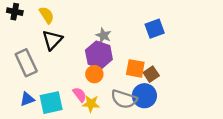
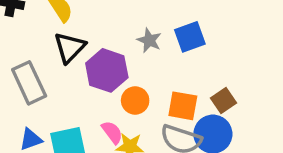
blue square: (155, 29) -> (190, 37), moved
purple hexagon: (99, 55) -> (107, 70), moved
orange square: (135, 68) -> (183, 106), moved

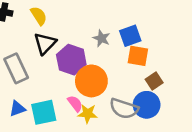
orange circle: (135, 100) -> (91, 81), size x1.6
orange square: (183, 106) -> (138, 56), moved

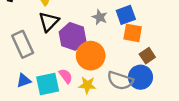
pink semicircle: (75, 104) -> (66, 76), moved

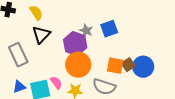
orange square: (133, 33) -> (115, 66), moved
purple hexagon: (73, 36) -> (75, 44), moved
blue circle: (141, 77) -> (143, 67), moved

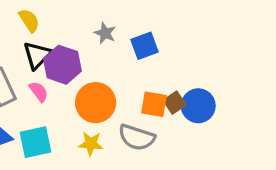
gray star: (86, 31) -> (105, 33), moved
purple hexagon: (75, 44) -> (62, 65), moved
pink semicircle: (56, 83) -> (39, 92), moved

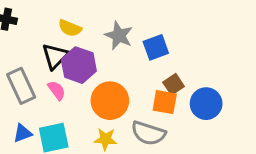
yellow semicircle: (29, 20) -> (70, 28), moved, turned 145
gray star: (105, 33) -> (119, 36), size x1.4
brown square: (175, 103) -> (174, 84), moved

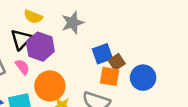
gray star: (119, 36) -> (73, 23), turned 30
blue square: (156, 47) -> (102, 54), moved
orange circle: (110, 101) -> (50, 86), moved

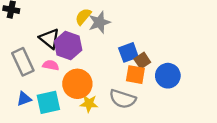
yellow semicircle: (33, 17) -> (83, 17), moved, turned 108
black triangle: (21, 39) -> (50, 39), turned -35
pink semicircle: (22, 67) -> (51, 65), turned -42

